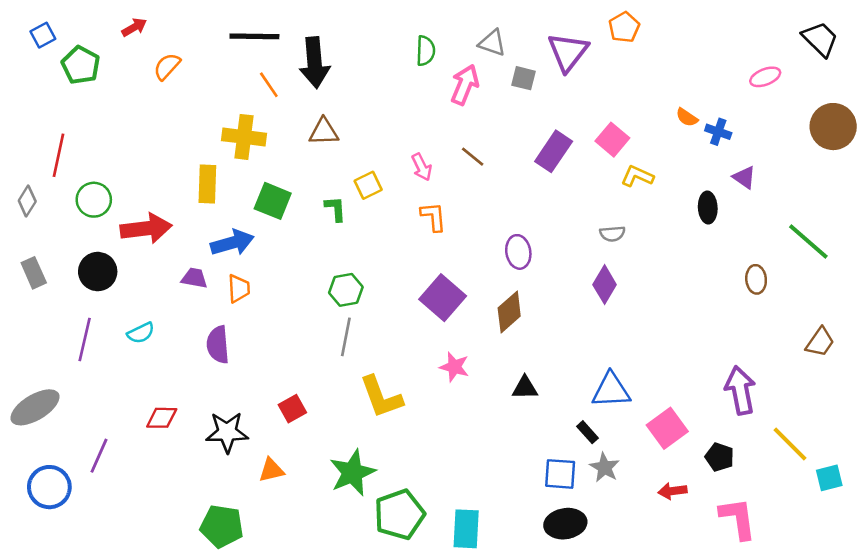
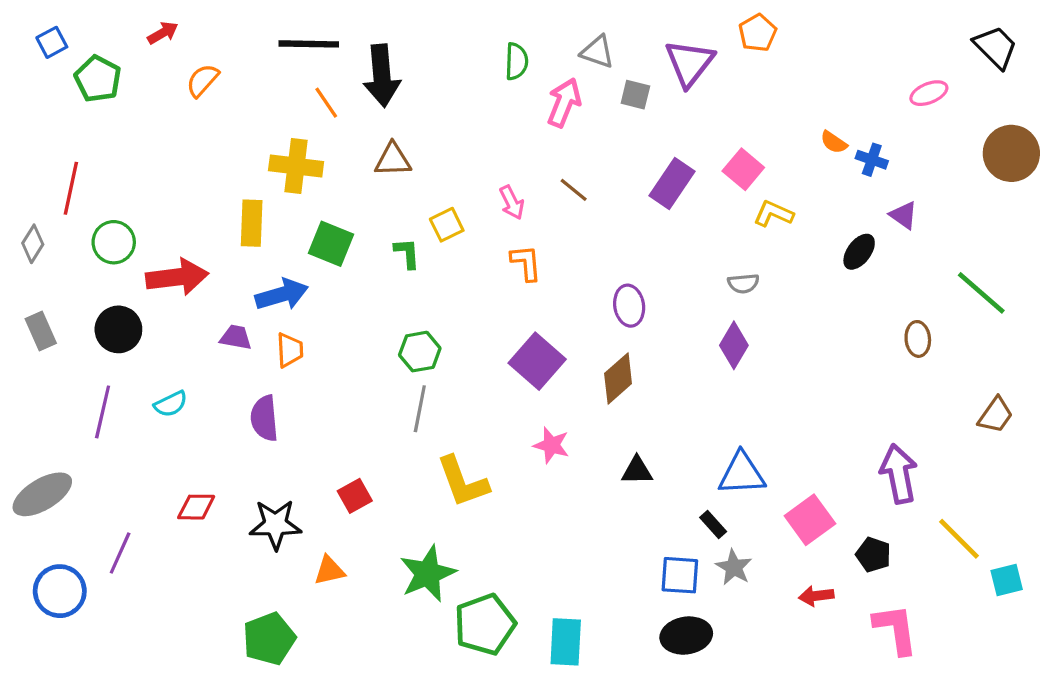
black ellipse: (708, 208) -> (859, 252), turned 40
green pentagon: (222, 526) -> (269, 639), turned -30

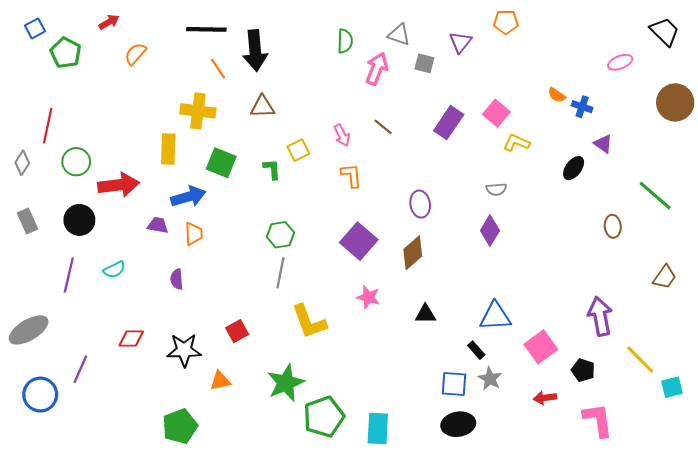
orange pentagon: (758, 33) -> (506, 22), turned 30
purple triangle: (689, 63) -> (460, 42), size x0.7
purple semicircle: (264, 418) -> (177, 279), size x0.7

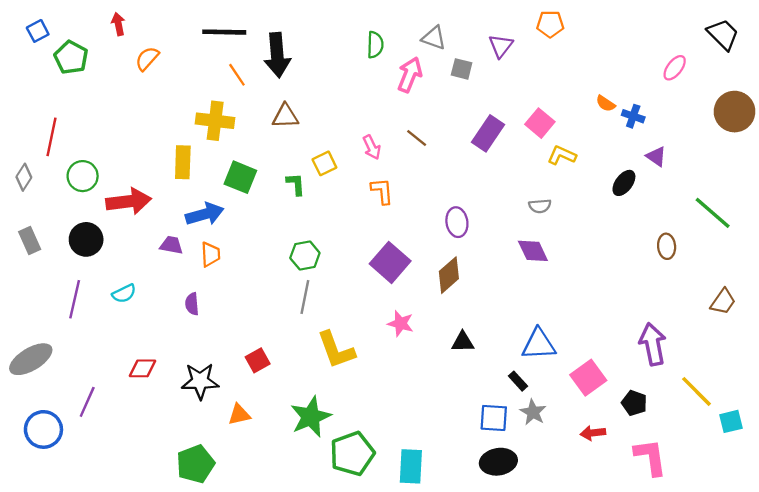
red arrow: (109, 22) -> (118, 24), turned -72
pink ellipse: (620, 62) -> (675, 68), turned -30
purple diamond: (490, 231) -> (533, 251), turned -56

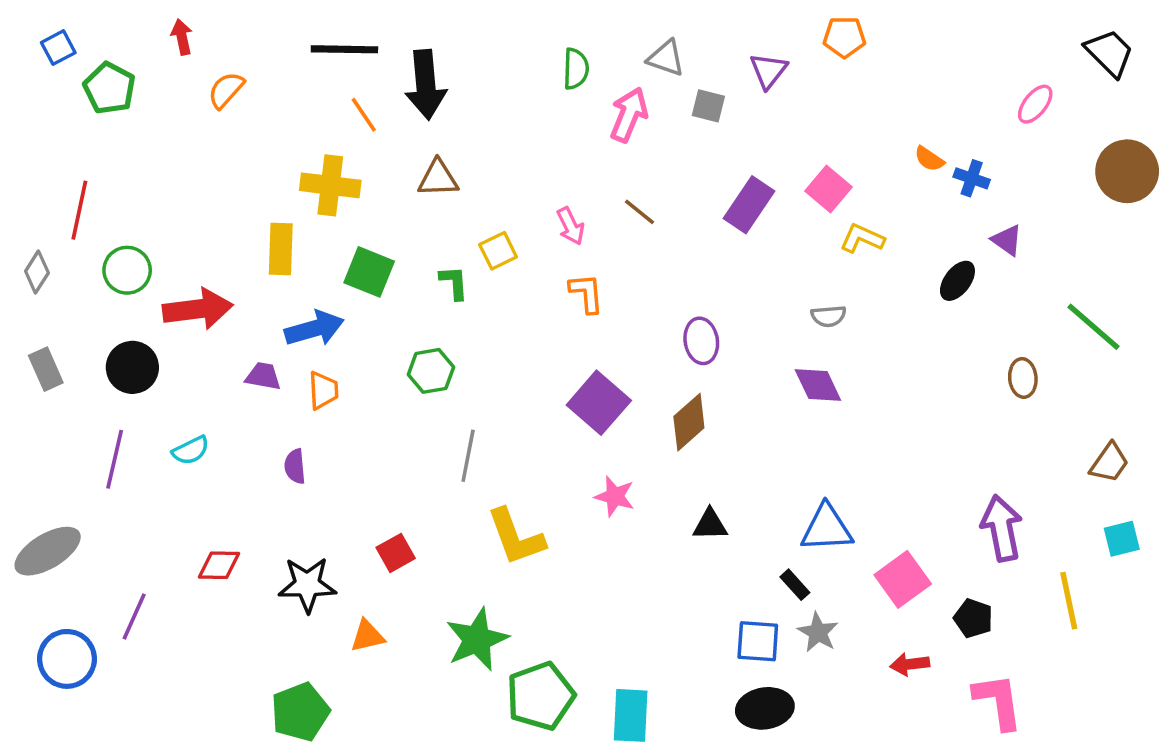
green hexagon: (305, 256) -> (431, 371), moved
yellow line: (697, 391) -> (1069, 601), turned 33
cyan square: (731, 421) -> (1122, 539), moved

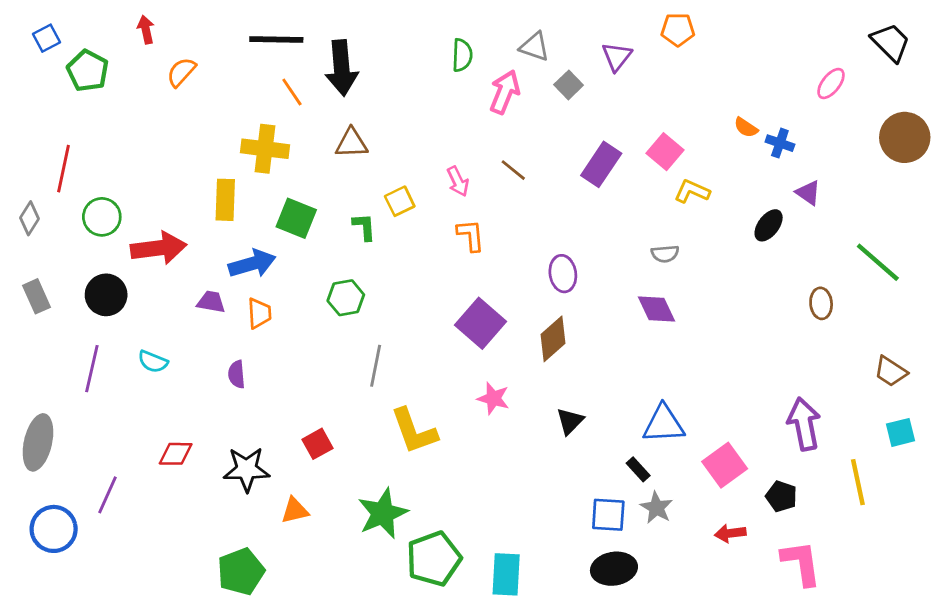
gray square: (708, 106) -> (569, 85), turned 32
cyan semicircle: (191, 450) -> (153, 362), turned 48
brown trapezoid: (1109, 463) -> (891, 371), turned 88
black triangle: (710, 525) -> (570, 421), turned -44
gray ellipse: (48, 551) -> (38, 442), turned -46

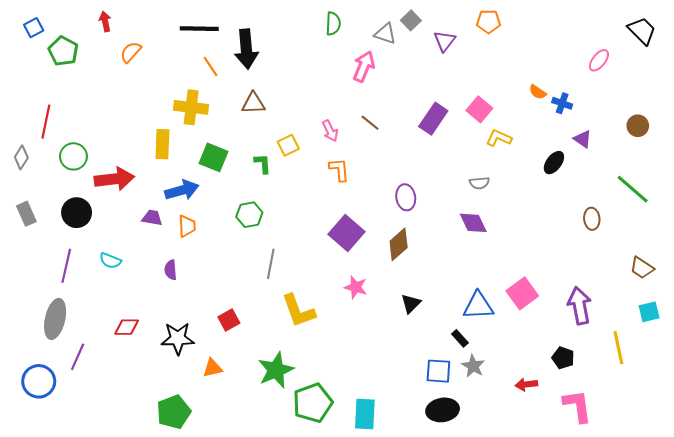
green semicircle: (462, 55) -> (333, 24), moved
gray square: (569, 85) -> (411, 20), moved
brown circle: (905, 137) -> (638, 126), moved, size x0.6
gray ellipse: (38, 442) -> (55, 319), moved
pink square: (725, 465) -> (522, 293), moved

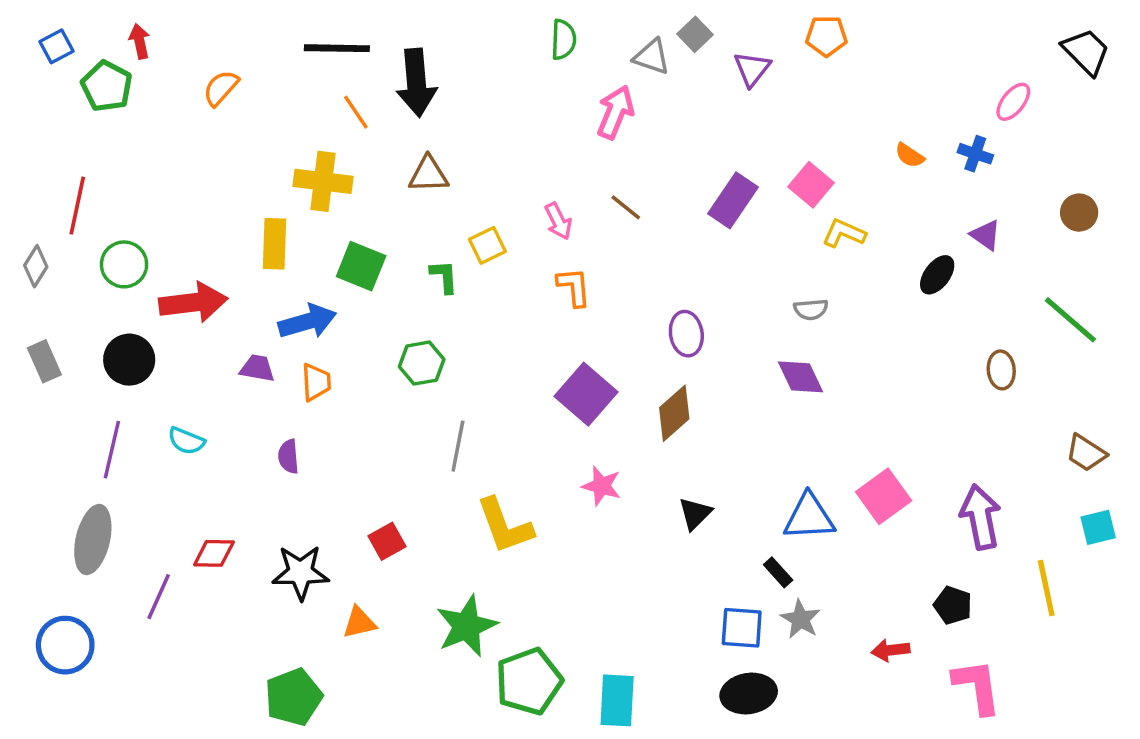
red arrow: (105, 21) -> (140, 41), moved
blue cross: (562, 103) -> (975, 154), moved
purple line: (78, 357) -> (159, 597), moved

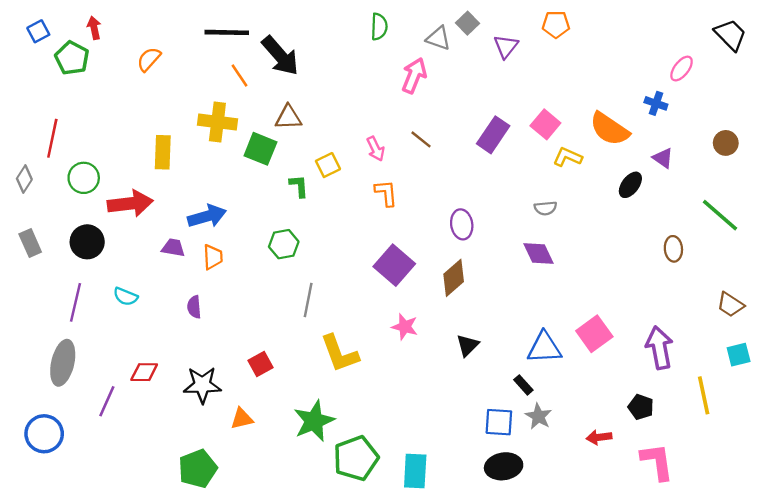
black arrow: (416, 83) -> (280, 56), turned -36
orange semicircle: (910, 155) -> (609, 129), moved, size x2.0
yellow rectangle: (275, 244) -> (163, 152), moved
green square: (361, 266) -> (260, 149), moved

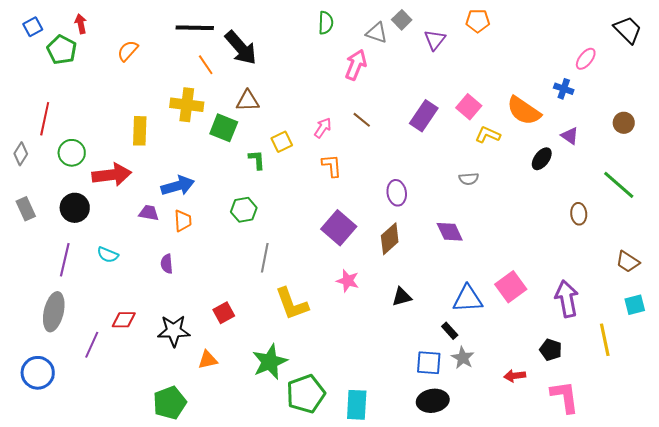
pink arrow: (376, 149) -> (323, 128), turned -120
purple diamond: (538, 253) -> (450, 232), moved
black triangle: (468, 345) -> (402, 297), turned 30

